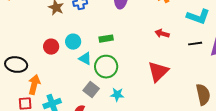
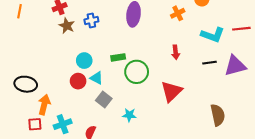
red arrow: (162, 34) -> (176, 52), turned -112
red circle: (51, 47) -> (78, 81), moved
green circle: (106, 67) -> (137, 72), moved
gray square: (91, 90) -> (104, 100), moved

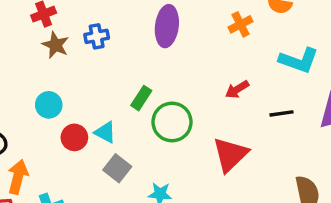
red arrow: (176, 52) -> (237, 89), turned 64
green rectangle: (118, 57) -> (141, 98), turned -48
cyan circle: (84, 61) -> (49, 105), moved
black line: (210, 63) -> (282, 113), moved

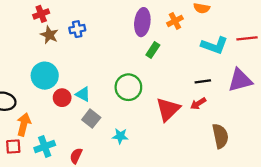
purple ellipse: (167, 26) -> (142, 22), moved
red arrow: (237, 89) -> (198, 103), moved
green rectangle: (141, 98) -> (153, 50), moved
cyan circle: (49, 105) -> (45, 76), size x1.5

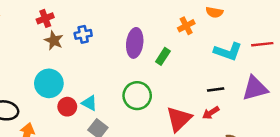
purple ellipse: (142, 22) -> (135, 43), moved

